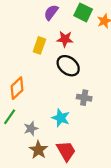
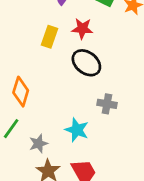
orange diamond: (17, 88) -> (21, 92), turned -30

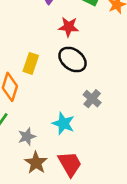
yellow rectangle: (49, 37) -> (31, 63), moved
gray cross: (107, 104) -> (92, 99), turned 30

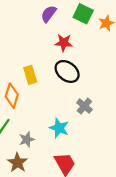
yellow rectangle: (31, 63) -> (30, 75), turned -36
brown star: (36, 163) -> (18, 163), moved

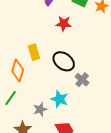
black ellipse: (67, 71) -> (64, 61), moved
gray star: (27, 140) -> (40, 109), moved

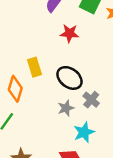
cyan star: (60, 99) -> (84, 132), moved, turned 30
gray star: (40, 109) -> (66, 108), moved

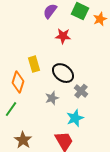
gray star: (66, 108) -> (52, 98), moved

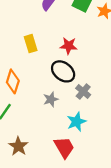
red star: (63, 36) -> (69, 46), moved
yellow rectangle: (34, 64) -> (31, 44), moved

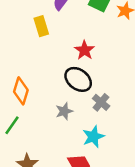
yellow rectangle: (31, 44) -> (41, 26), moved
red star: (69, 46) -> (84, 50), turned 30

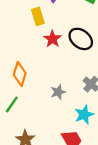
red star: (84, 50) -> (52, 39), moved
black ellipse: (78, 79) -> (81, 39), moved

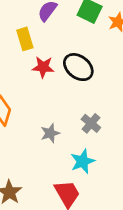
red star: (52, 39) -> (43, 67), turned -30

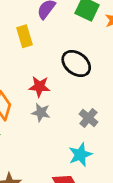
red star: (43, 67) -> (39, 87), moved
gray star: (50, 133) -> (41, 112), moved, turned 30

